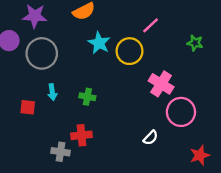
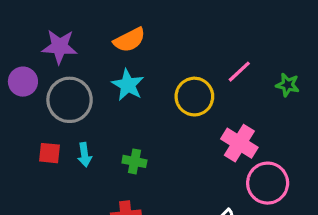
pink line: (151, 25) -> (239, 72), moved
cyan star: (99, 43) -> (128, 85), moved
red square: (28, 107) -> (50, 153), moved

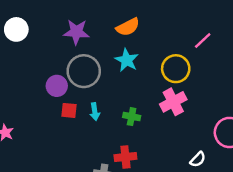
pink line: (239, 72) -> (203, 40), moved
purple circle: (23, 82) -> (57, 86), moved
pink cross: (239, 143) -> (173, 102), moved, turned 30

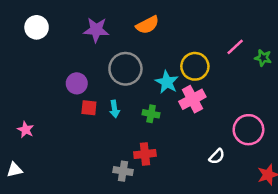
pink line: (203, 40) -> (235, 47), moved
cyan star: (127, 60) -> (167, 82), moved
gray circle: (84, 71) -> (125, 69), moved

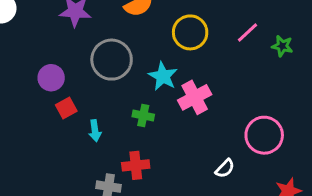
yellow circle: (195, 66) -> (190, 32), moved
red square: (89, 108) -> (66, 108), turned -35
cyan arrow: (114, 109) -> (95, 131), moved

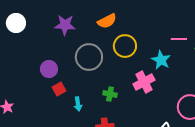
yellow circle: (190, 32) -> (125, 46), moved
pink line: (248, 32) -> (179, 39), turned 42
cyan star: (163, 76) -> (161, 60), moved

